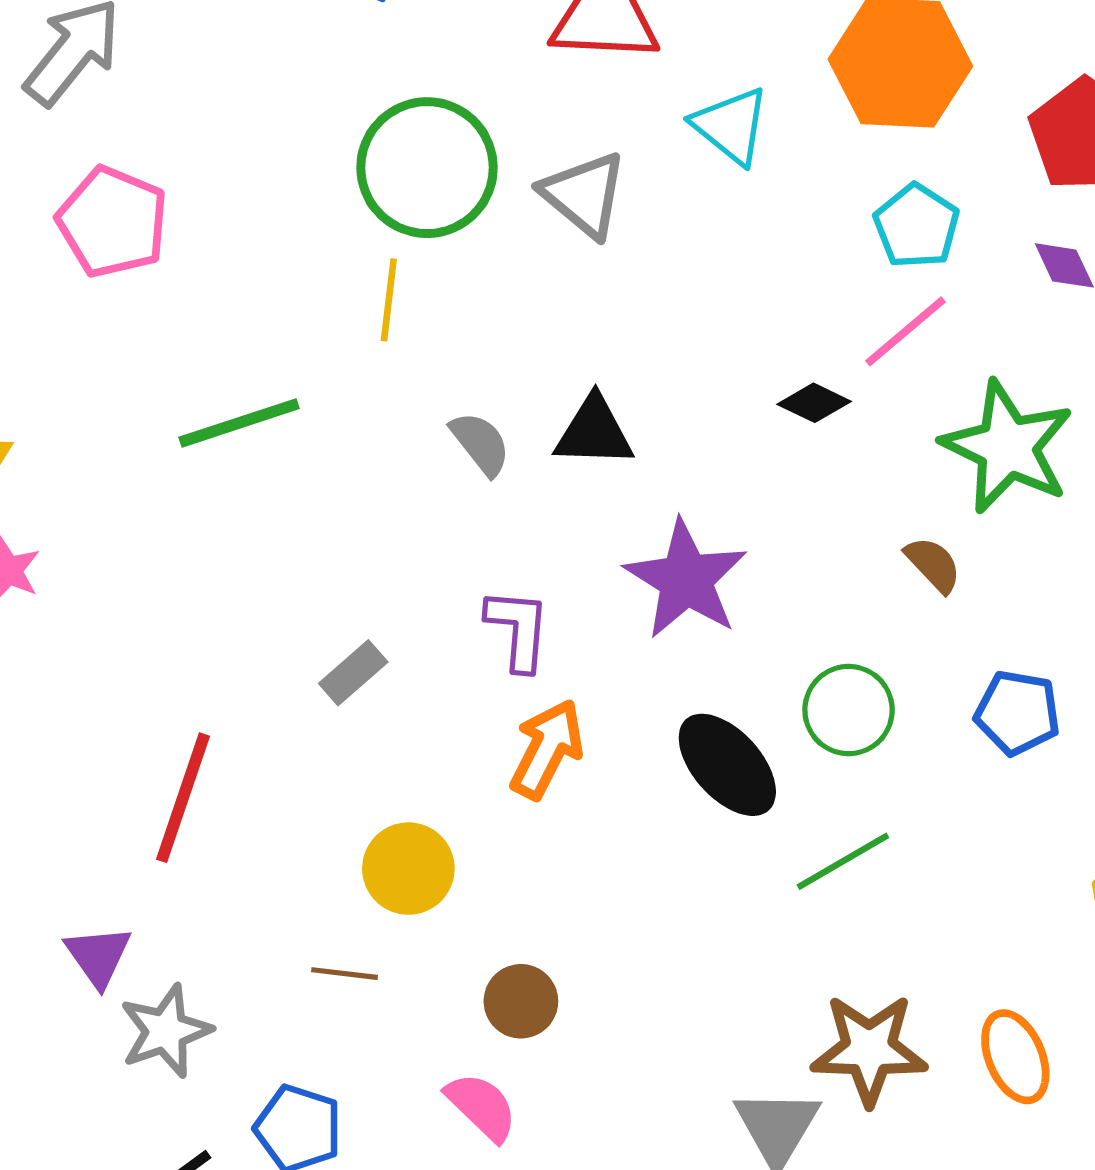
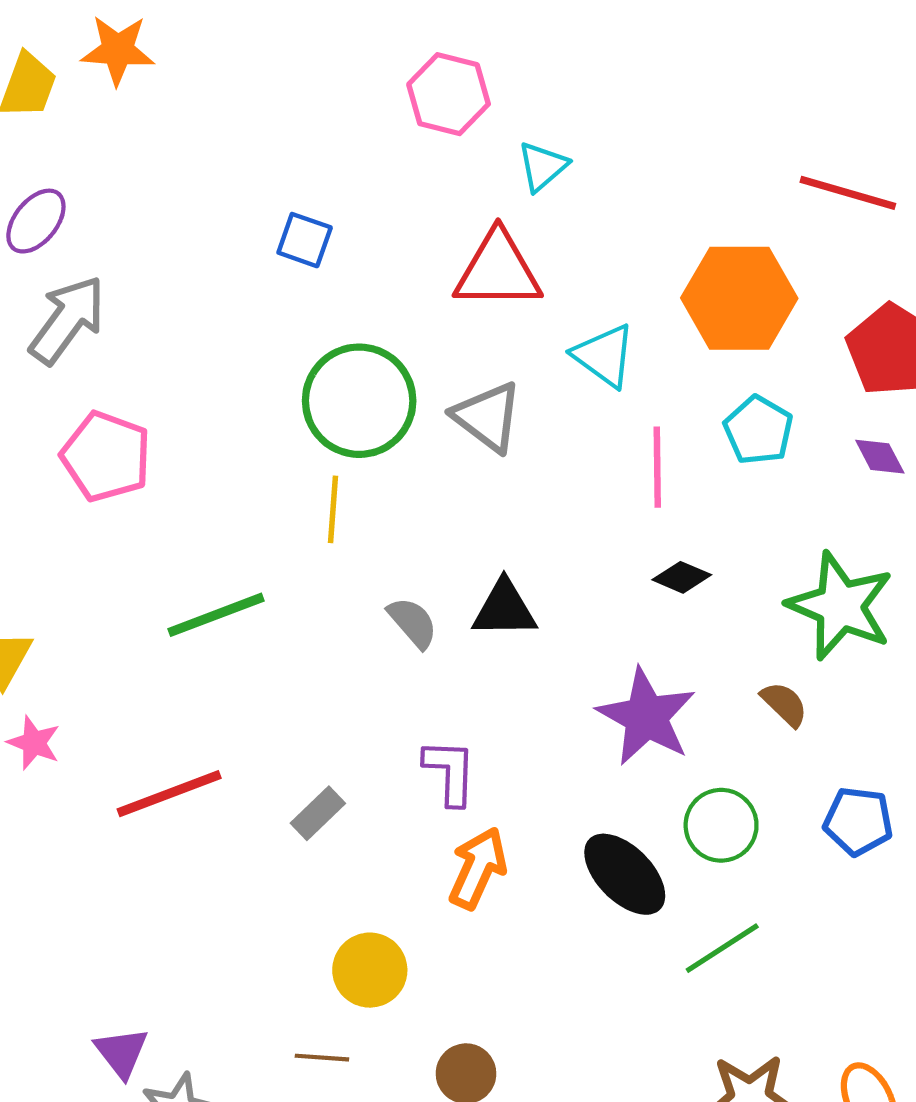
pink line: (906, 331) -> (657, 467), moved, turned -48
purple star: (686, 579) -> (646, 717), moved
red line: (183, 798) -> (169, 794), moved, turned 53

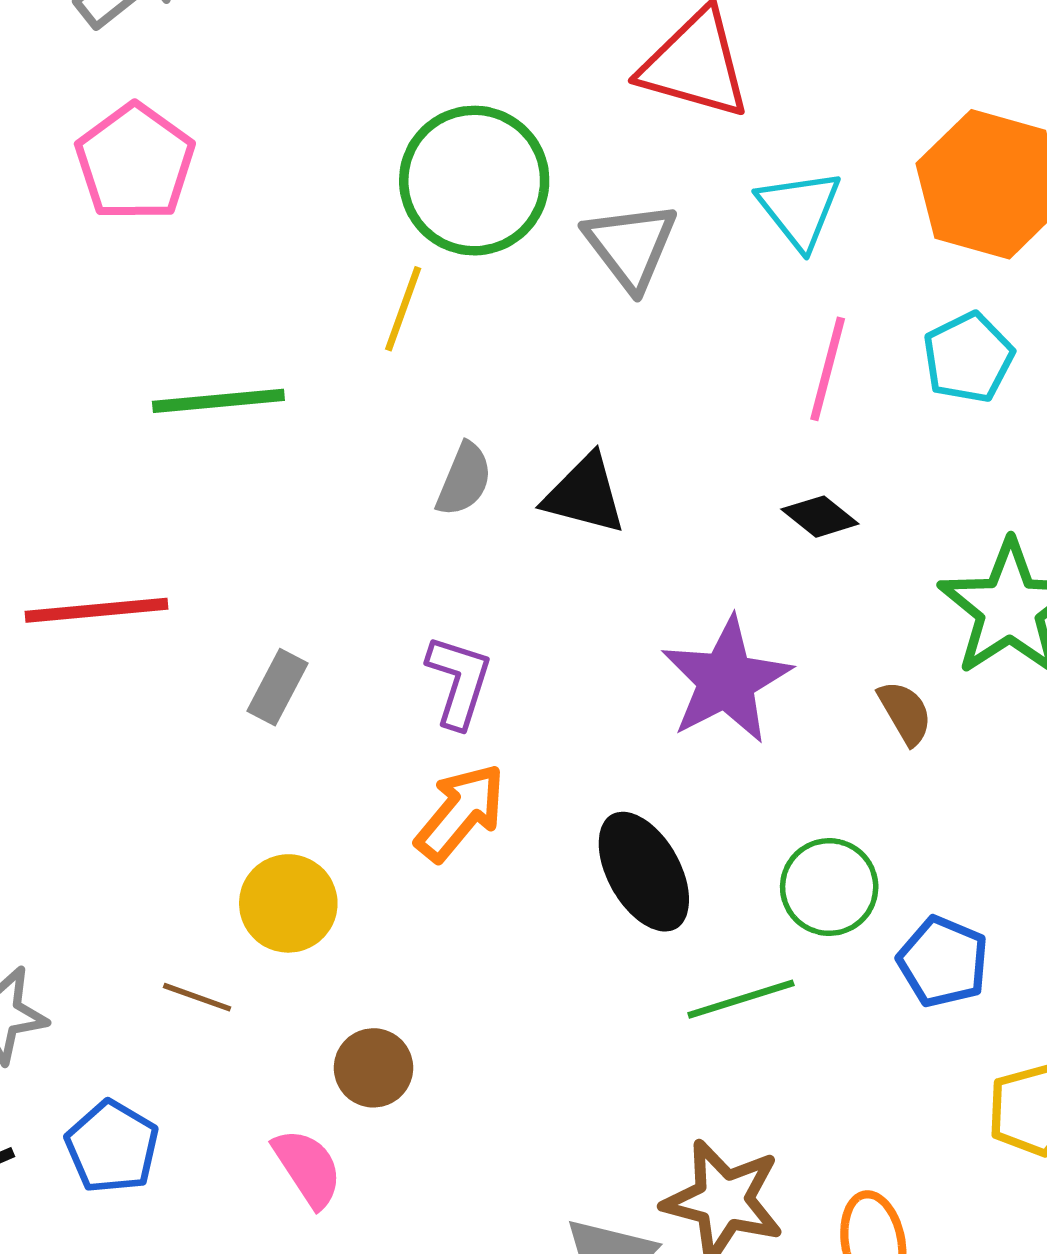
gray semicircle: (413, 623) -> (464, 479), turned 48
gray rectangle: (318, 813) -> (278, 687), turned -34
blue pentagon: (858, 821) -> (943, 962), moved
green circle: (721, 825) -> (829, 887), moved

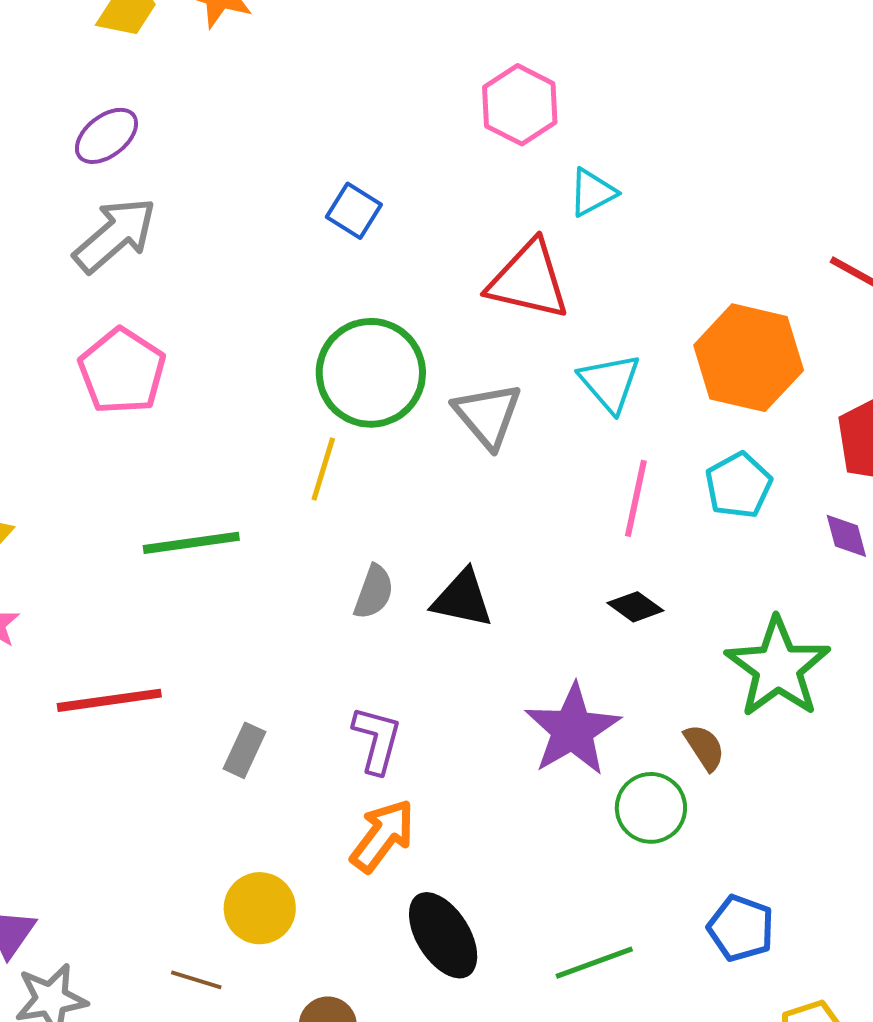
black ellipse: (644, 872) -> (443, 935), moved
green circle: (829, 887) -> (651, 808), moved

